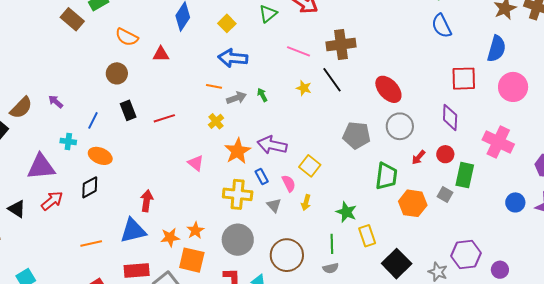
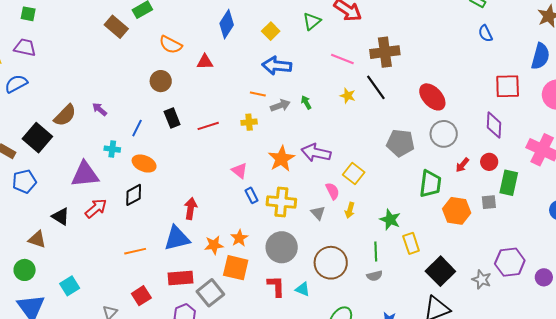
blue semicircle: (442, 26) -> (485, 33), size x0.7
yellow cross: (216, 121) -> (249, 122), moved, turned 35
blue rectangle: (262, 176) -> (251, 195), moved
gray square: (445, 195) -> (489, 202), turned -35

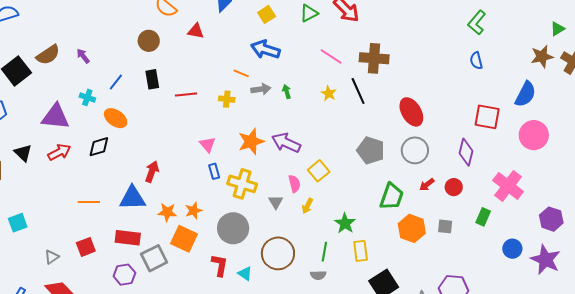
green rectangle: (509, 183) -> (483, 217), moved, size x0.7

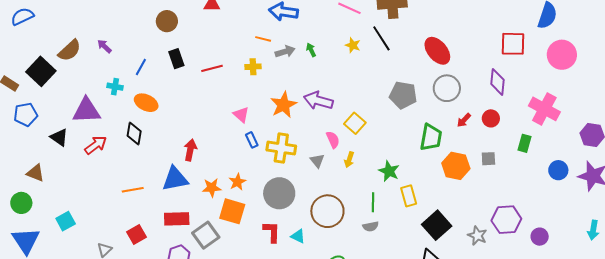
black diamond: (99, 147) -> (134, 134), turned -55
black triangle: (23, 153) -> (59, 137), moved

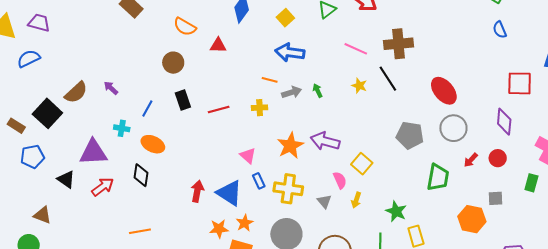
orange hexagon: (456, 166) -> (472, 219), moved
blue triangle: (175, 179) -> (229, 193), moved, turned 44

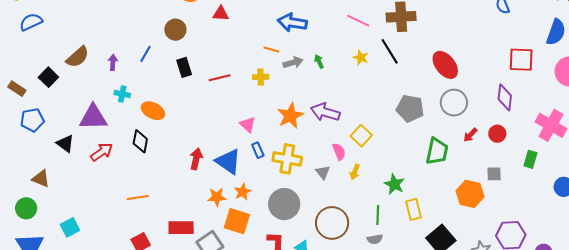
purple arrow: (111, 88) -> (113, 62), moved, turned 49
blue line: (147, 108) -> (145, 54), moved
black square: (47, 113) -> (48, 77), size x0.7

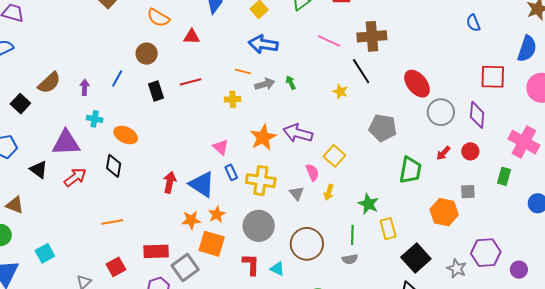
yellow star: (361, 58) -> (340, 91), moved
red line: (220, 78) -> (190, 82), moved
gray circle: (454, 103) -> (441, 112), moved

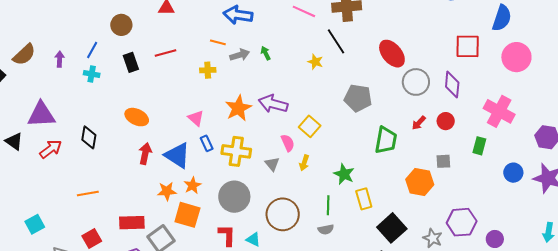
cyan cross: (95, 119) -> (92, 74), moved
orange ellipse: (126, 135) -> (137, 117), moved
cyan square: (45, 253) -> (35, 224), moved

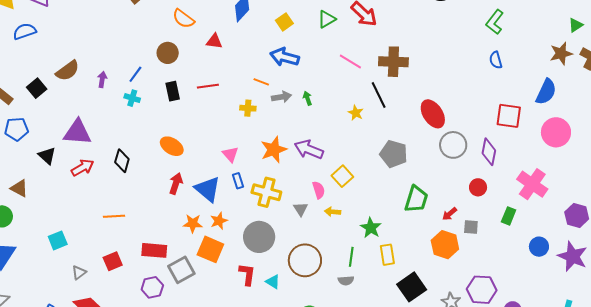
red arrow: (419, 123) -> (450, 214), moved
yellow arrow: (304, 163) -> (333, 212), turned 70

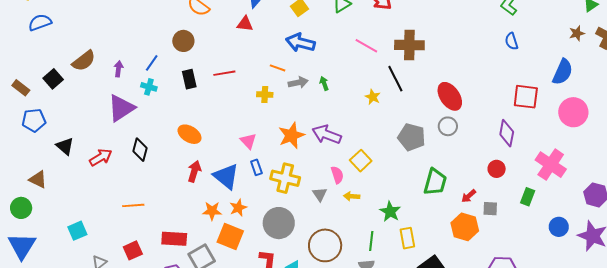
red triangle: (214, 41) -> (245, 24), moved
brown star: (561, 53) -> (577, 33), size x0.7
purple triangle: (77, 132) -> (121, 108), moved, turned -36
gray circle: (453, 145) -> (448, 126), moved, size x0.7

